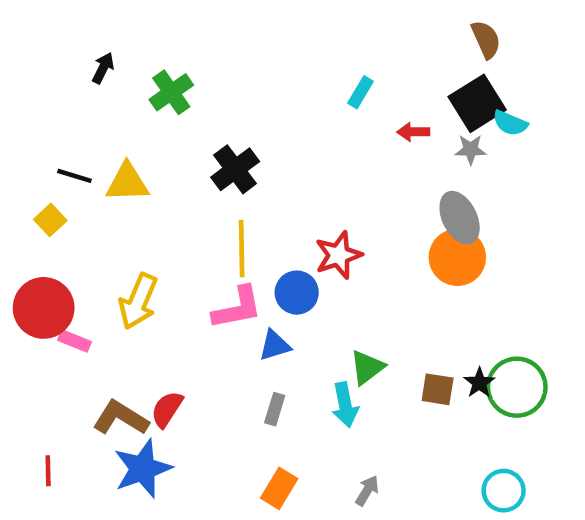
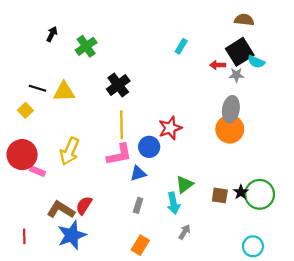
brown semicircle: (486, 39) -> (244, 20), turned -60
red arrow: (413, 132) -> (218, 65), moved
gray ellipse: (460, 218) -> (231, 109), turned 35
gray arrow: (367, 491) -> (184, 232), moved

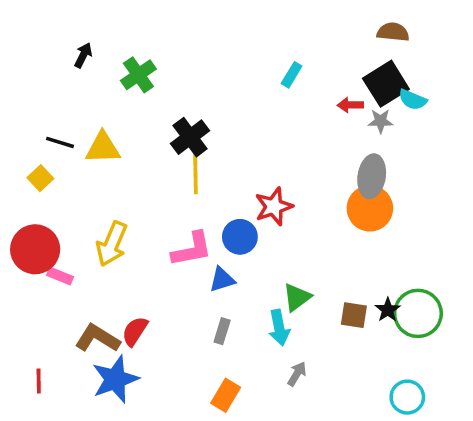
yellow line: (121, 125) -> (195, 171), moved

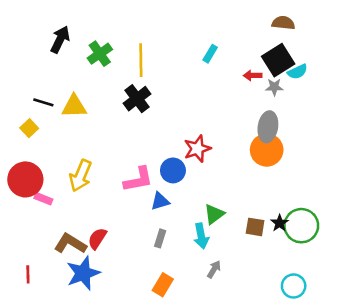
black arrow: (83, 55) -> (60, 40), size x1.5
cyan semicircle: (413, 100) -> (297, 72), turned -48
yellow line: (195, 171) -> (141, 60), moved

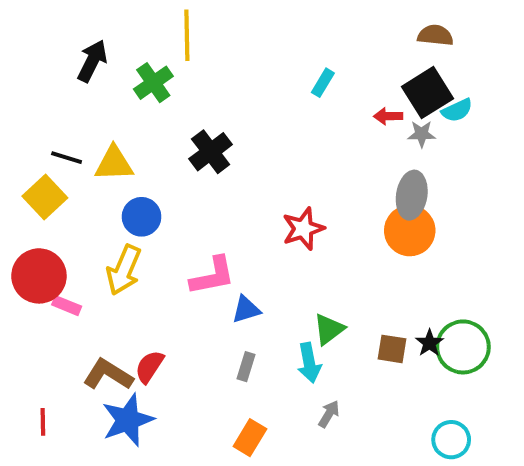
yellow line: (141, 60) -> (187, 35), moved
yellow square: (29, 128) -> (45, 197), size x1.5
blue circle: (173, 170) -> (142, 217), moved

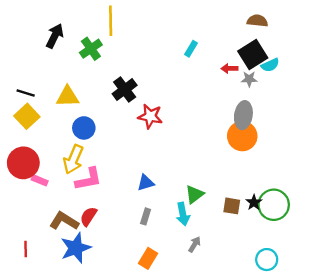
black line: (67, 158) -> (26, 93), moved
red star: (303, 229) -> (150, 116), moved, turned 30
pink L-shape: (213, 276) -> (89, 179), moved

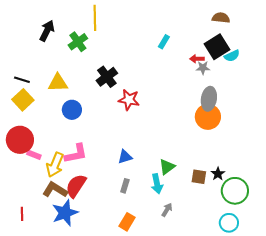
gray star: (249, 79) -> (203, 68), moved
yellow arrow: (73, 159) -> (55, 165), moved
green circle: (274, 205) -> (235, 191), moved
red semicircle: (89, 216) -> (76, 186), size x1.4

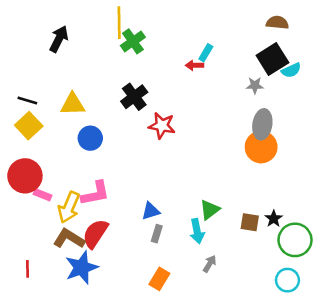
green cross: (78, 42) -> (133, 41), moved
red arrow: (197, 59) -> (195, 65), moved
blue triangle: (125, 157) -> (151, 211), moved

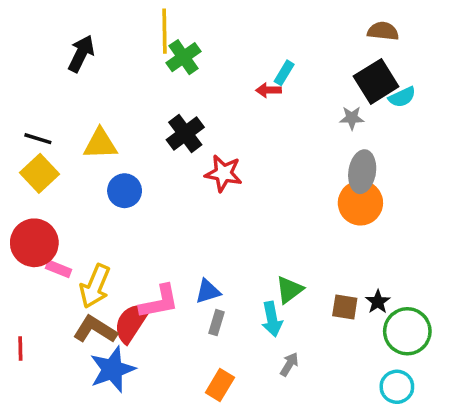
pink L-shape: (95, 193) -> (159, 302), moved
red line: (27, 269) -> (20, 349), moved

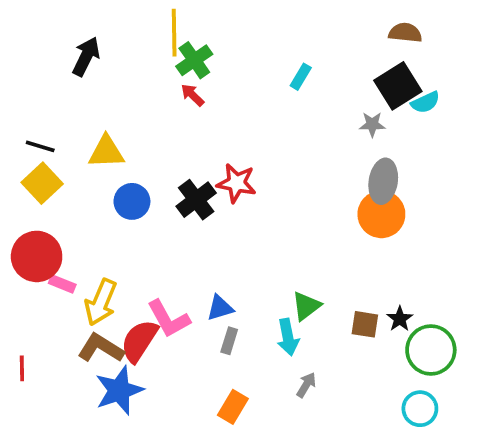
red arrow: (269, 90) -> (192, 95), moved, turned 45
black cross: (185, 133) -> (196, 200), moved
pink L-shape: (159, 302) -> (169, 319), turned 72

